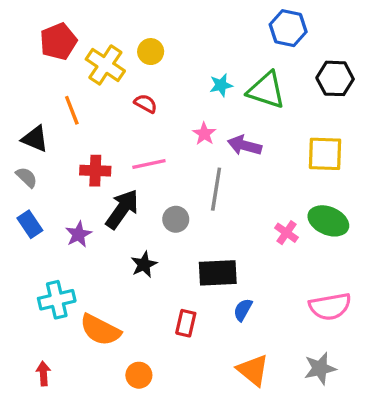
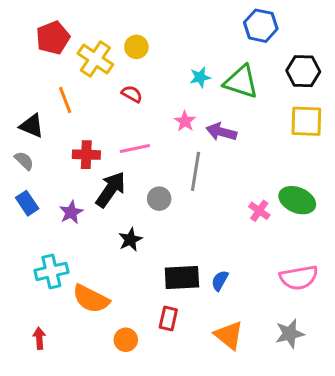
yellow square: (325, 154) -> (306, 121), moved
black rectangle: (218, 273) -> (182, 278), moved
red rectangle: (186, 323) -> (168, 319), moved

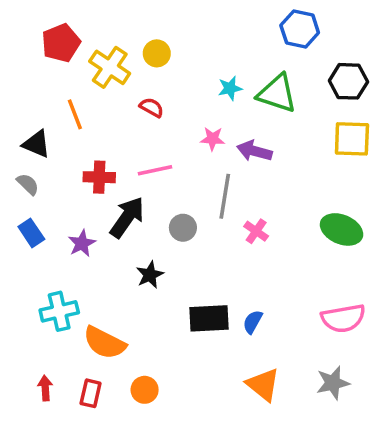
pink star: (185, 121) -> (213, 139), turned -30
pink cross: (259, 211) -> (256, 231), moved
red rectangle: (168, 319) -> (91, 393), moved

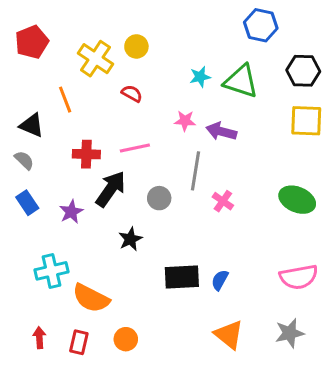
red pentagon: (61, 43) -> (32, 42), moved

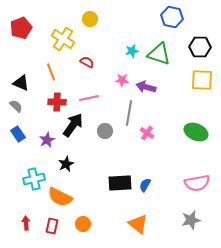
yellow circle: (136, 46) -> (90, 19), moved
orange line: (65, 100) -> (51, 72), moved
black star: (130, 239) -> (66, 164), moved
orange triangle: (229, 335) -> (138, 224), moved

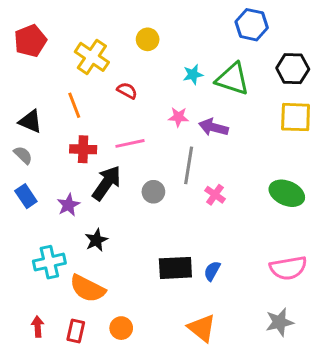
yellow circle: (90, 19) -> (148, 39), moved

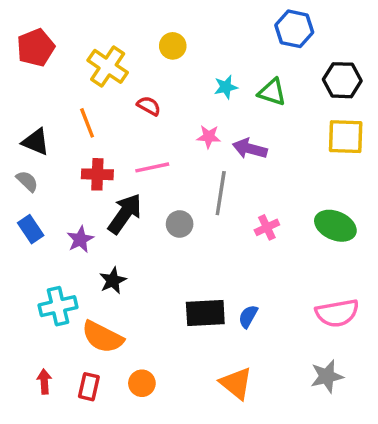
green triangle: (233, 79) -> (272, 92), size x0.7
pink cross: (215, 195) -> (267, 227), moved, turned 30

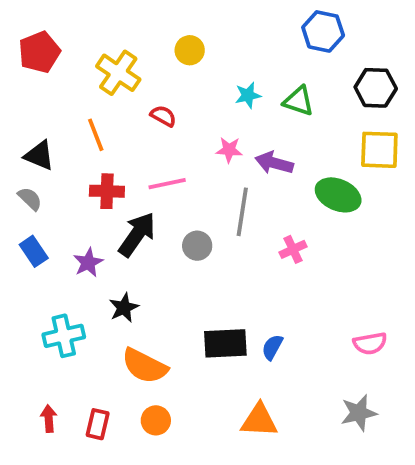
green ellipse: (335, 226) -> (338, 195), moved
pink semicircle: (337, 313) -> (370, 343), size x0.7
orange semicircle: (103, 337) -> (145, 366), moved
orange triangle: (236, 383) -> (259, 420), turned -36

